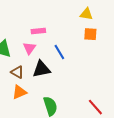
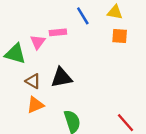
pink triangle: (29, 48) -> (38, 42), moved
blue line: (59, 52) -> (83, 16), moved

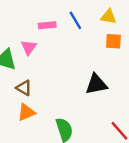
pink rectangle: (58, 32) -> (47, 25), moved
black triangle: (61, 78) -> (96, 84), moved

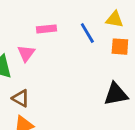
blue line: (75, 20) -> (87, 33), moved
black triangle: (96, 84) -> (116, 94), moved

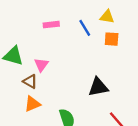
pink triangle: (26, 53) -> (41, 65), moved
black triangle: (116, 94) -> (98, 87), moved

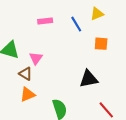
yellow triangle: (107, 17) -> (97, 14), turned -32
orange square: (112, 39) -> (101, 44), moved

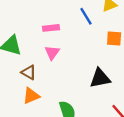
pink rectangle: (45, 21) -> (51, 28), moved
pink triangle: (36, 58) -> (52, 53), moved

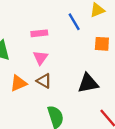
brown triangle: (29, 72) -> (44, 81), moved
orange triangle: (31, 96) -> (18, 83), moved

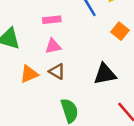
orange square: (102, 44) -> (120, 31), turned 35
pink triangle: (41, 58) -> (53, 46), turned 42

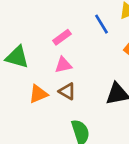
pink rectangle: (52, 20) -> (62, 37), turned -30

